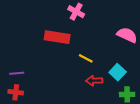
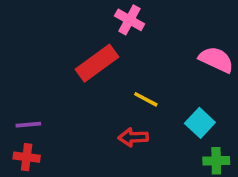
red rectangle: (57, 37) -> (97, 63), turned -45
red arrow: (94, 81) -> (133, 137), moved

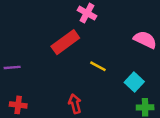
purple line: (28, 125) -> (12, 67), moved
red arrow: (133, 137) -> (75, 104), moved, turned 78

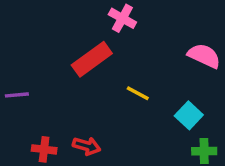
red arrow: (75, 104) -> (87, 146), moved, turned 120
red cross: (18, 105) -> (44, 149), moved

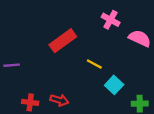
pink cross: (122, 18) -> (111, 20), moved
cyan square: (189, 115) -> (114, 85), moved

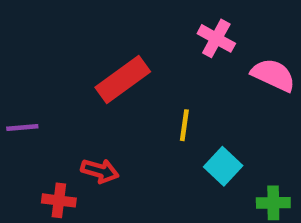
yellow line: (94, 64) -> (184, 125), turned 70
red arrow: (59, 100) -> (100, 171), moved

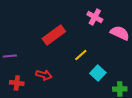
yellow line: (184, 125) -> (81, 55), turned 40
red cross: (59, 200) -> (17, 83), moved

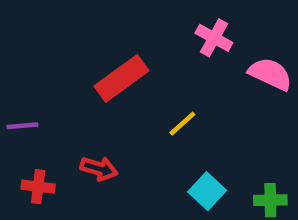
cyan square: (98, 73) -> (207, 191), moved

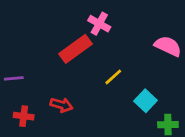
pink cross: (214, 38) -> (99, 24), moved
cyan square: (207, 191) -> (146, 101), moved

